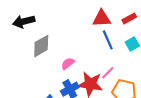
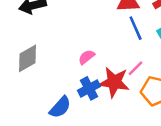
gray diamond: (41, 46) -> (28, 58), moved

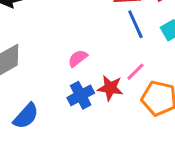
red star: (114, 82) -> (110, 88), size x0.7
blue semicircle: (60, 107) -> (26, 116), moved

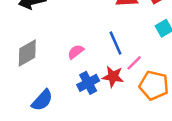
blue line: (135, 24) -> (115, 43), moved
pink semicircle: (78, 58) -> (76, 52), moved

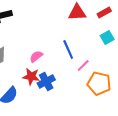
red star: (113, 77) -> (31, 76), moved

